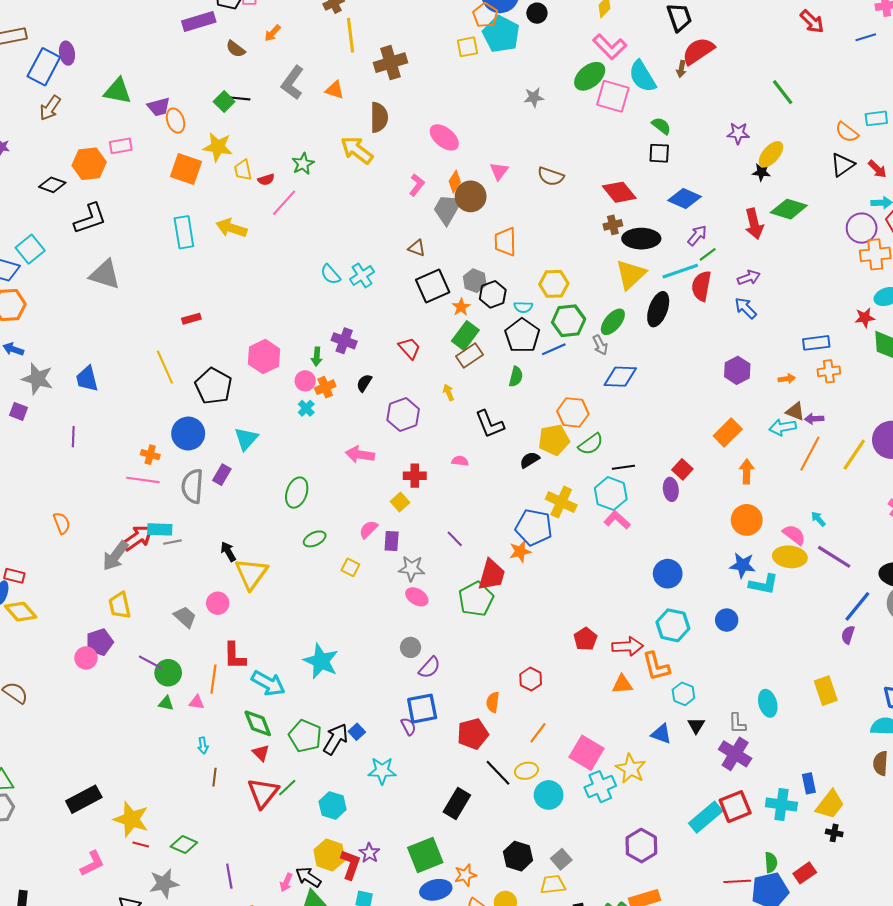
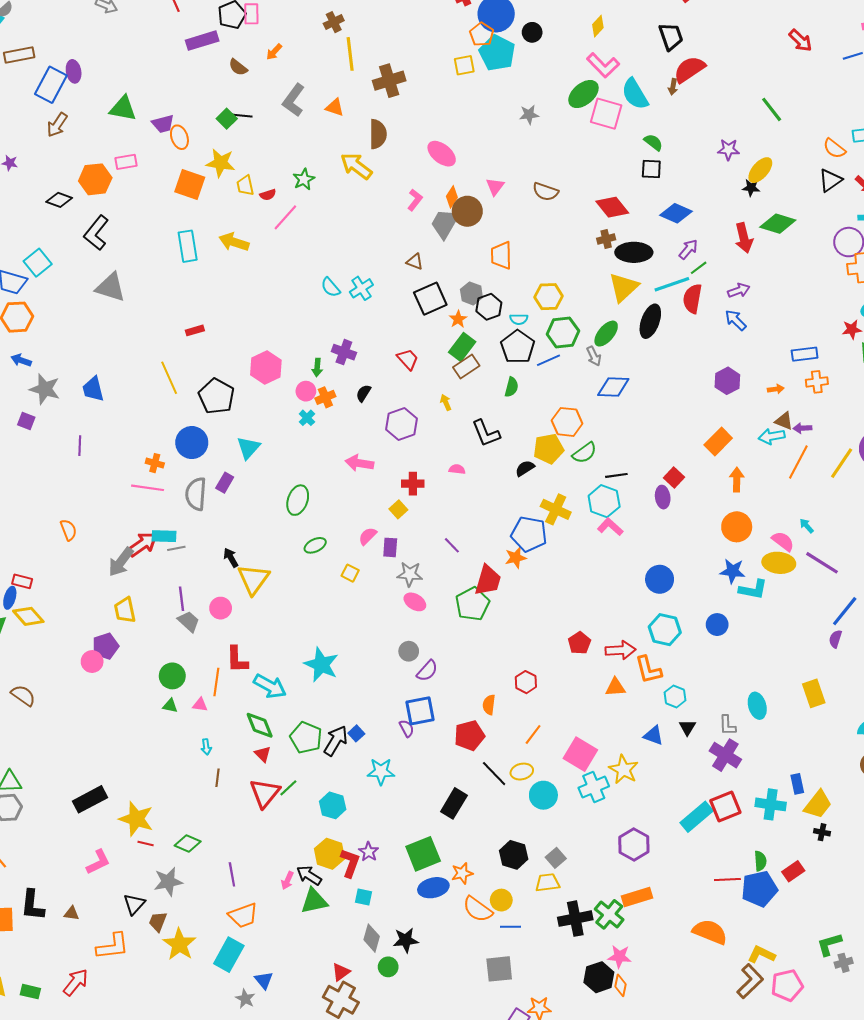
black L-shape: (90, 219) -> (96, 233), turned 148
purple line: (150, 662) -> (182, 599), moved, turned 55

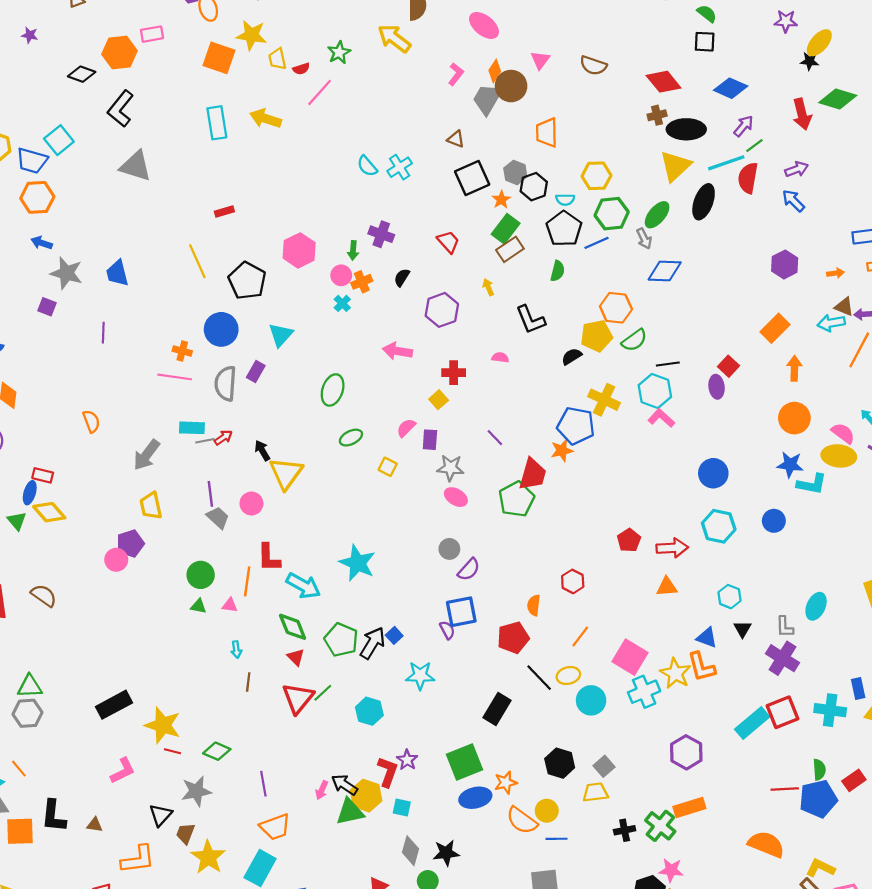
red arrow: (142, 544) -> (223, 438), moved, size x0.6
orange L-shape: (648, 670) -> (701, 667), moved
cyan ellipse: (757, 706) -> (816, 606), turned 40
yellow hexagon: (330, 854) -> (366, 796), moved
black cross: (575, 919) -> (625, 830), size x0.6

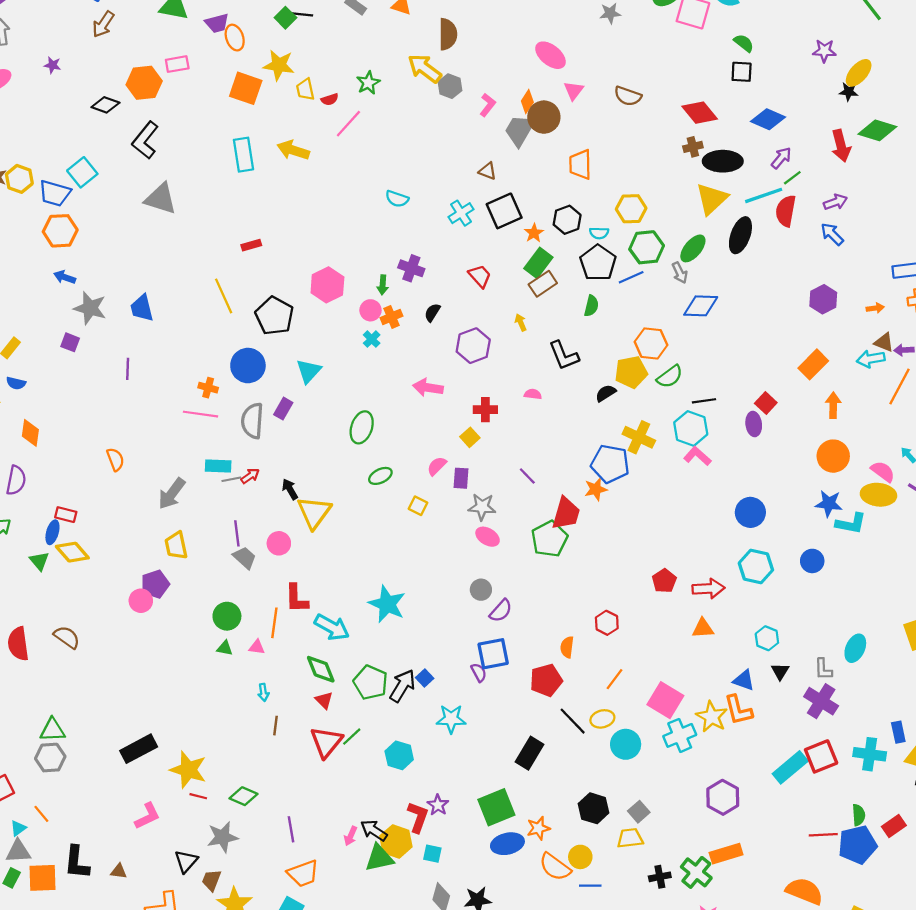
pink ellipse: (484, 25) -> (550, 55), moved
cyan semicircle: (367, 166) -> (397, 199), turned -30
cyan cross: (400, 167) -> (461, 213), moved
gray hexagon: (515, 173) -> (450, 86), moved

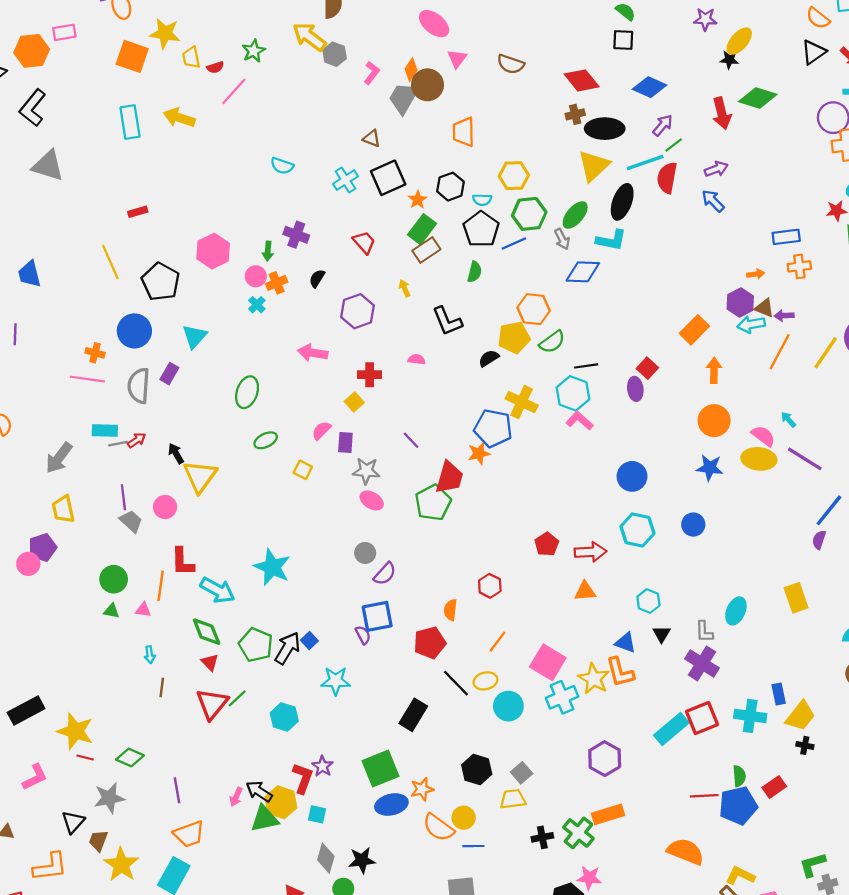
purple hexagon: (823, 299) -> (740, 302), moved
cyan L-shape: (851, 523) -> (611, 240), moved

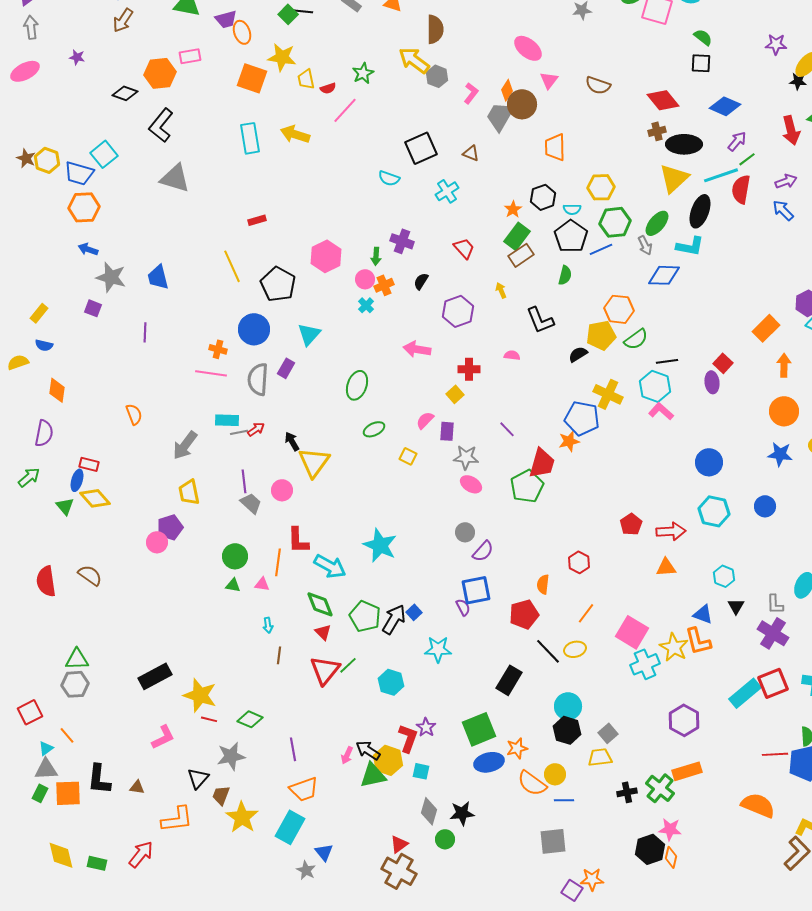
black square: (388, 178) -> (421, 148), moved
cyan circle: (508, 706) -> (568, 706), moved

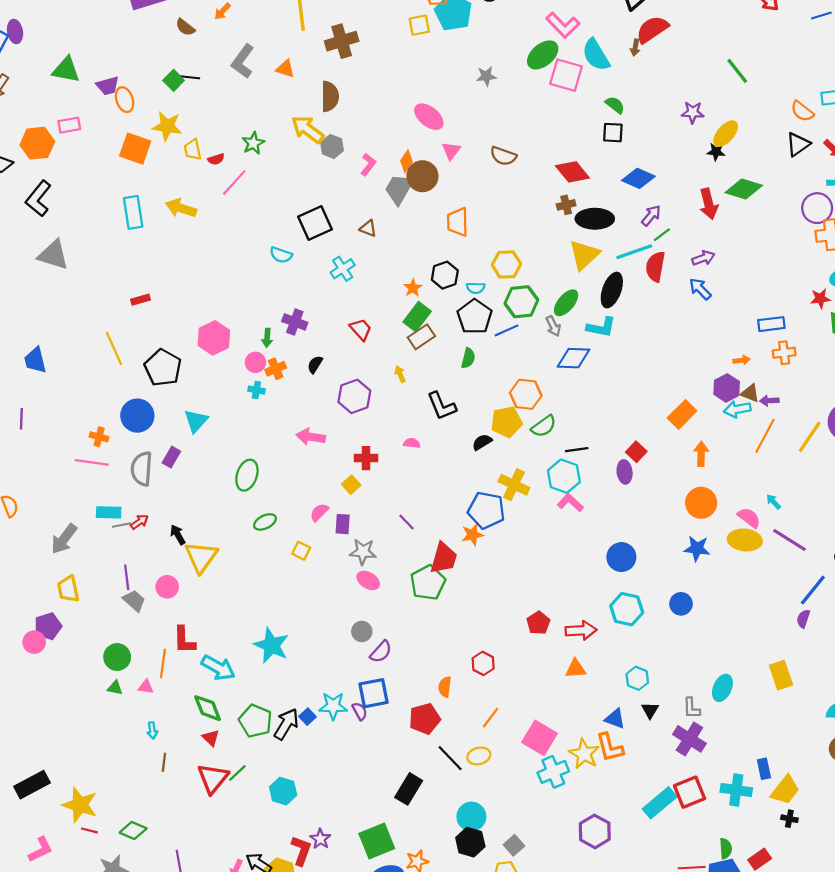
cyan cross: (366, 305) -> (256, 390), turned -35
cyan star: (438, 649) -> (333, 706), moved

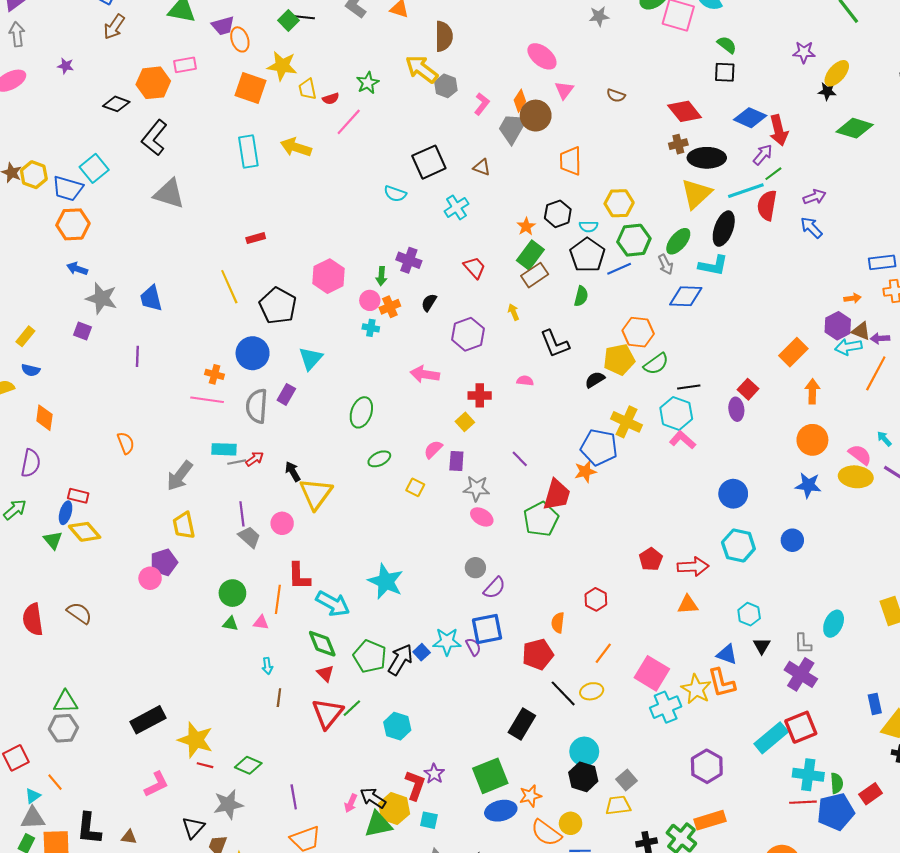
brown semicircle: (503, 156) -> (616, 95), size x0.7
red arrow: (709, 204) -> (779, 130), moved
cyan cross: (736, 790) -> (808, 775), moved

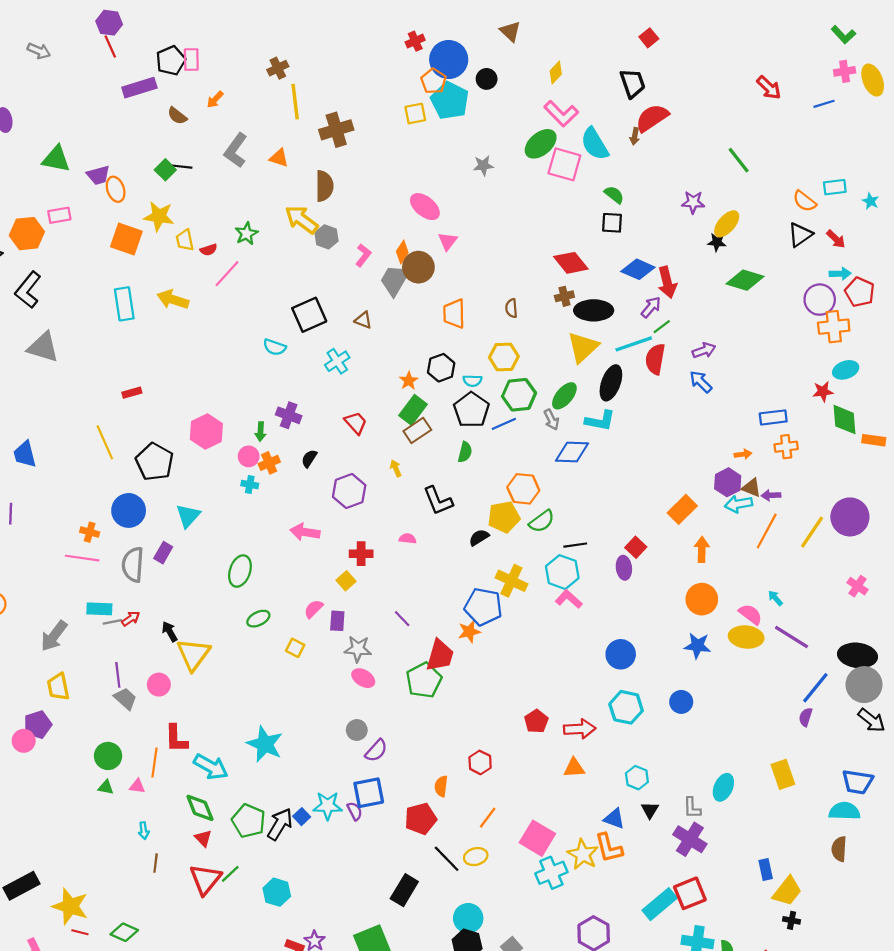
brown semicircle: (616, 95) -> (511, 308), moved, turned 66

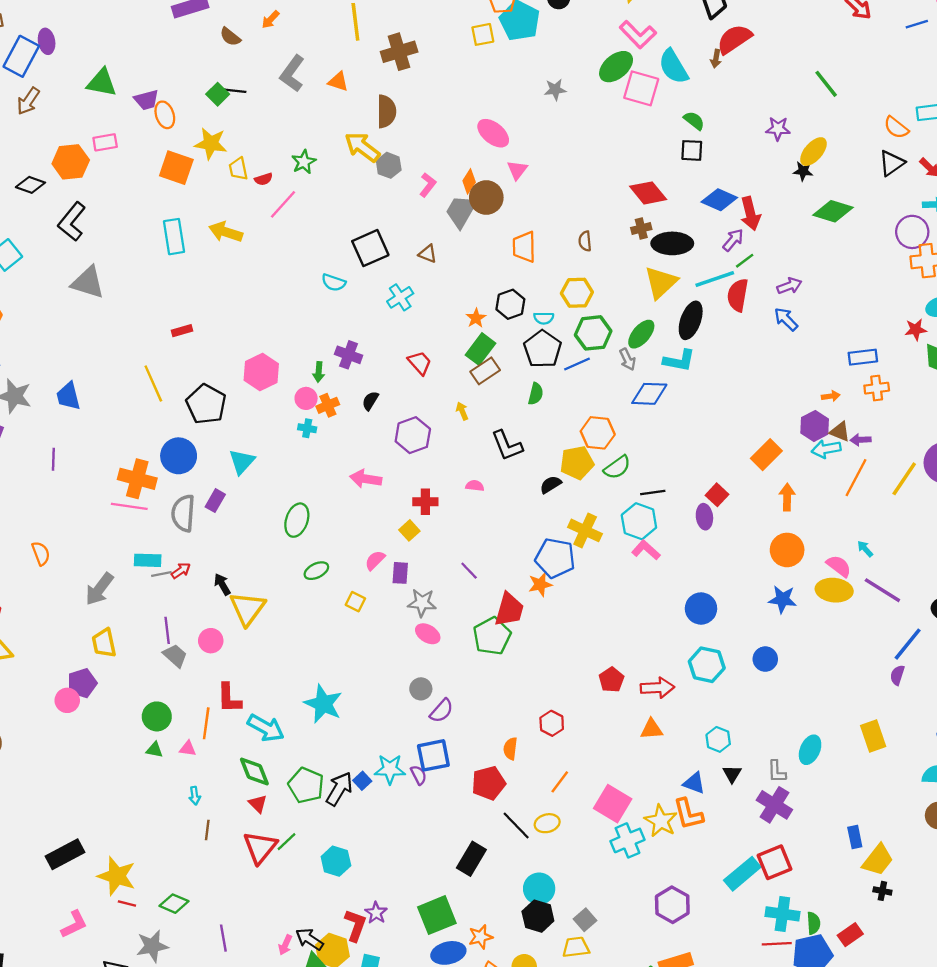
orange cross: (90, 532) -> (137, 479), size x1.8

